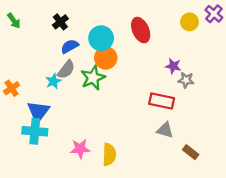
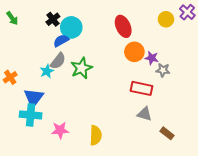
cyan circle: (101, 38) -> (71, 27), moved
orange circle: (106, 58) -> (134, 52), moved
pink star: (80, 149) -> (60, 130), moved

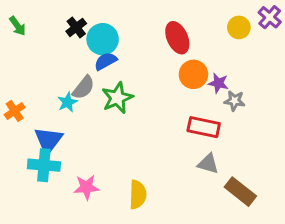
blue semicircle: (61, 41) -> (106, 61), moved
brown rectangle: (167, 133) -> (240, 192), size x1.5

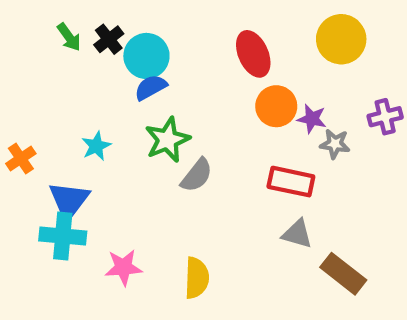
purple cross: (270, 17) -> (385, 117), moved, turned 35
green arrow: (18, 26) -> (69, 37), moved
yellow circle: (239, 27) -> (341, 39), size x1.5
gray semicircle: (84, 88) -> (197, 175), moved

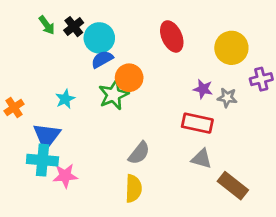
yellow circle: (341, 39) -> (231, 48), moved
orange circle: (276, 106) -> (129, 78), moved
purple star: (312, 119) -> (203, 89), moved
gray semicircle: (197, 175) -> (139, 153), moved
pink star: (123, 267) -> (65, 176), moved

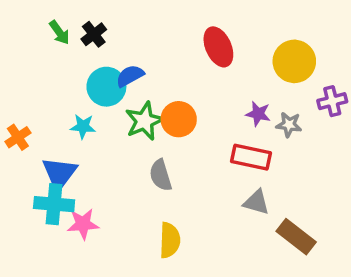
cyan circle: (99, 38) -> (106, 87), moved
orange circle: (129, 78) -> (179, 119), moved
cyan star: (65, 99) -> (83, 126), turned 30
gray semicircle: (139, 153) -> (161, 175), moved, turned 125

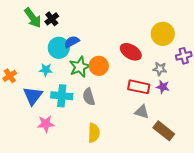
green arrow: (59, 32) -> (33, 18), size x1.5
red ellipse: (218, 47) -> (131, 52), moved, turned -35
purple star: (258, 114) -> (163, 87), moved
cyan cross: (54, 204) -> (62, 96), moved

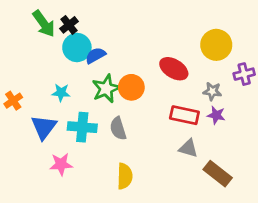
cyan circle: (59, 48) -> (77, 48), moved

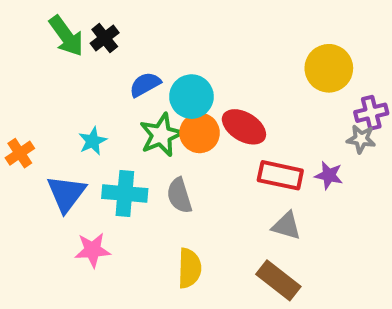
cyan circle: (77, 48) -> (191, 97), moved
red ellipse: (174, 69) -> (244, 127), moved
gray star: (212, 91) -> (361, 139), moved
cyan star: (61, 93) -> (93, 141), turned -30
brown rectangle: (218, 174) -> (278, 280), moved

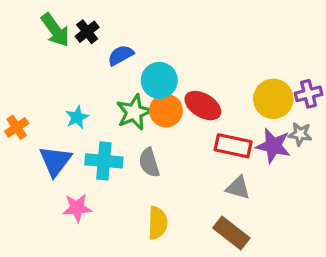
yellow circle: (329, 68) -> (273, 99), moved
blue semicircle: (145, 84) -> (121, 55), moved
gray star: (361, 139) -> (300, 134), moved
purple star: (329, 175) -> (273, 146), size x1.5

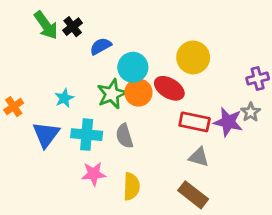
yellow circle: (273, 99) -> (193, 57), moved
gray star: (300, 134) -> (251, 112), turned 30
pink star: (77, 208) -> (94, 174), moved

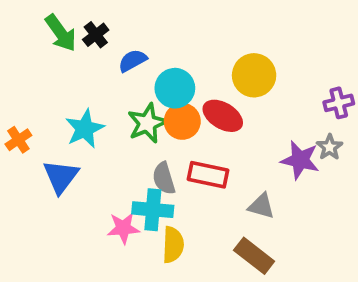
cyan star: (64, 98) -> (85, 129), size x1.5
red rectangle: (195, 122) -> (208, 175), moved
cyan cross: (87, 135) -> (153, 210), moved

